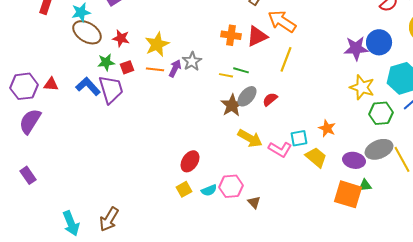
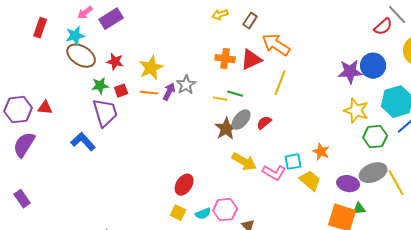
blue L-shape: (88, 86) -> (83, 142), moved
yellow square: (184, 189) -> (178, 213), turned -35

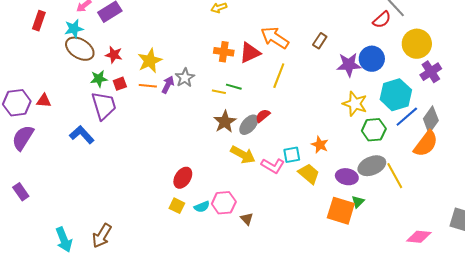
brown rectangle: (250, 21) -> (320, 41), moved
gray ellipse: (241, 120) -> (249, 125), moved
green triangle: (359, 209) -> (358, 202), turned -40

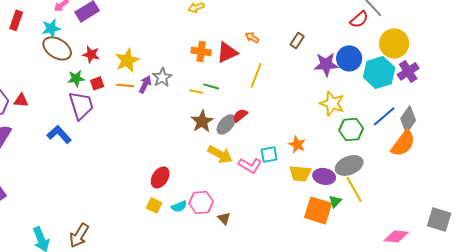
orange arrow: (275, 38) -> (252, 37), size x0.5
cyan hexagon: (396, 95) -> (379, 72), moved
yellow trapezoid: (309, 174) -> (300, 173), moved, turned 145
yellow line: (395, 176) -> (354, 189), moved

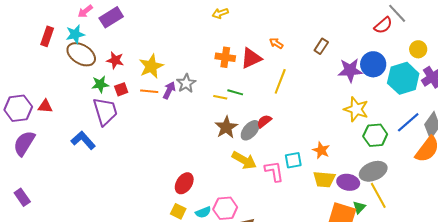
red rectangle: (16, 20) -> (47, 36), moved
yellow circle: (394, 43) -> (418, 49), size x0.6
pink L-shape: (250, 165) -> (274, 171), turned -130

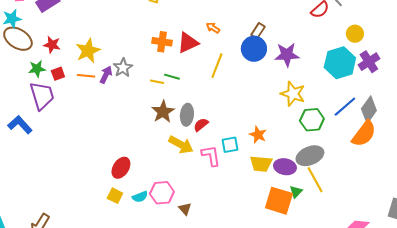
blue circle: (373, 64) -> (254, 49), moved
red semicircle: (264, 121) -> (201, 125), moved
gray ellipse: (250, 130) -> (187, 115), turned -35

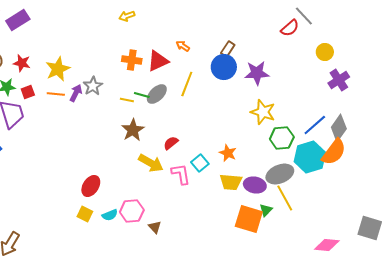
cyan hexagon: (340, 63) -> (310, 157), moved
gray ellipse: (187, 115) -> (157, 94), moved, turned 40
cyan square: (230, 145) -> (200, 163), turned -30

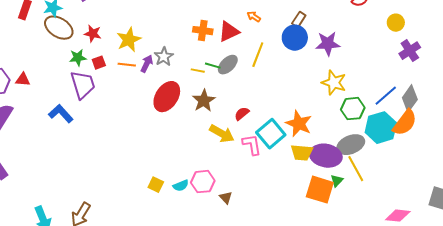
orange star: (228, 153) -> (299, 124), size x1.5
cyan square: (200, 163) -> (271, 134), size x1.6
purple ellipse: (255, 185) -> (326, 156), size x1.4
red ellipse: (91, 186) -> (167, 97), moved, size x1.4

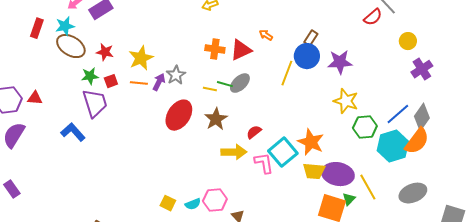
yellow line: (258, 55) -> (287, 73), moved
yellow arrow: (222, 134) -> (234, 152), turned -30
gray ellipse: (351, 145) -> (413, 193), moved

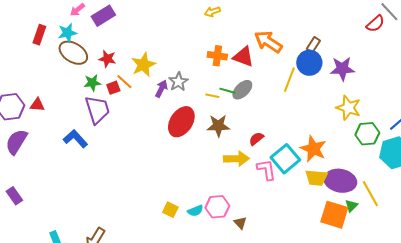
orange arrow: (266, 35) -> (268, 42), size x2.0
red triangle: (241, 50) -> (243, 57), turned 45
orange line: (139, 83) -> (124, 82), moved, turned 36
brown star: (216, 119) -> (218, 126), turned 30

